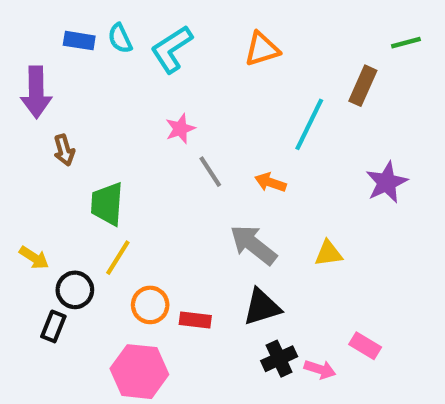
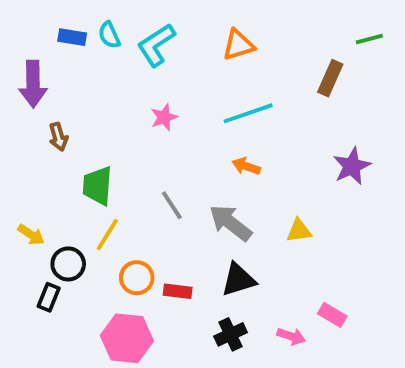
cyan line: (309, 124) -> (248, 113), moved, turned 45
gray line: (210, 172) -> (172, 205), moved
black cross: (279, 359) -> (231, 334), moved

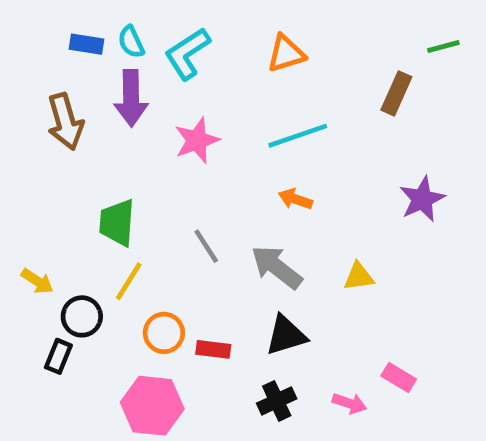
purple arrow: (33, 84) -> (131, 98), moved
pink star: (164, 117) -> (197, 140), size x1.4
brown arrow: (58, 137) -> (65, 122), moved, size x1.6

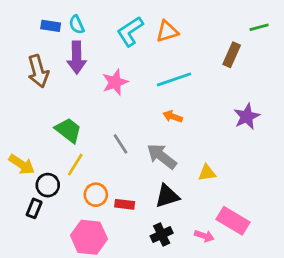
cyan L-shape: (187, 54) -> (130, 31), moved
green trapezoid: (117, 223) -> (68, 130), turned 124
yellow triangle: (359, 277) -> (207, 173), moved
yellow arrow: (37, 281) -> (22, 165), size x1.4
pink rectangle: (399, 377) -> (233, 221), size x1.6

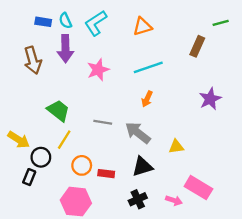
cyan L-shape: (130, 31) -> (96, 23), moved
orange arrow: (173, 116) -> (147, 99), turned -84
gray line: (120, 144) -> (103, 122), turned -48

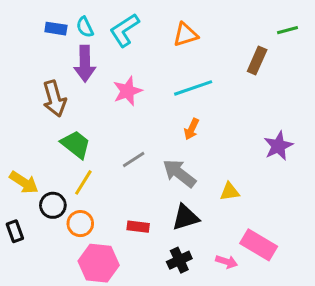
brown arrow: (33, 60) -> (54, 99), moved
purple star: (210, 99) -> (278, 146), moved
gray line: (103, 122) -> (134, 160), turned -42
orange circle: (82, 165) -> (80, 224), moved
black rectangle: (29, 177) -> (15, 231), moved, turned -42

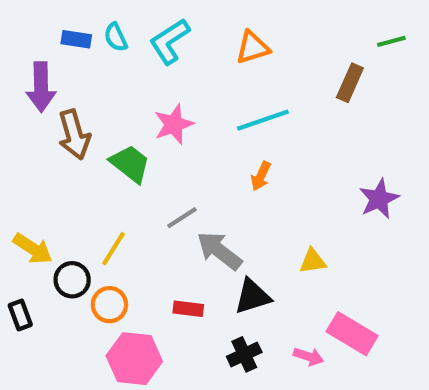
purple arrow: (85, 64) -> (41, 87), moved
green trapezoid: (76, 144) -> (130, 164), moved
gray arrow: (179, 173) -> (219, 251), moved

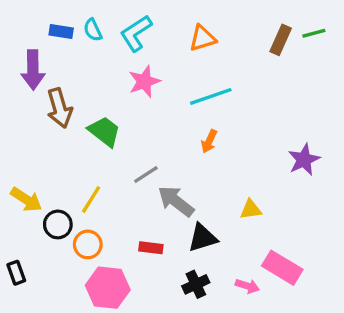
brown rectangle: (350, 83) -> (281, 40), moved
pink star: (174, 124) -> (144, 81), moved
black rectangle: (20, 315) -> (16, 273), moved

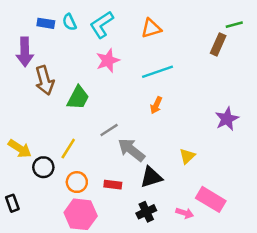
brown rectangle: (281, 40) -> (218, 44), moved
green trapezoid: (104, 131) -> (78, 98), turned 80
yellow triangle: (251, 210) -> (187, 156), turned -35
orange circle: (88, 244) -> (77, 182), moved

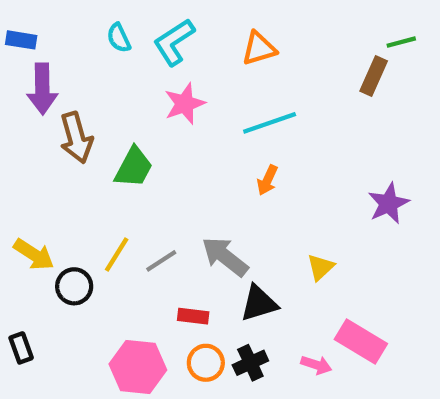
blue rectangle: (46, 23) -> (21, 40), moved
gray line: (109, 130) -> (161, 261), moved
orange circle: (77, 182) -> (206, 363), moved

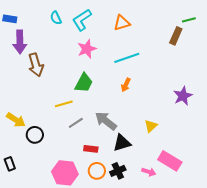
green trapezoid: (134, 167) -> (84, 83), moved
yellow line: (117, 254) -> (64, 104), moved, turned 42

